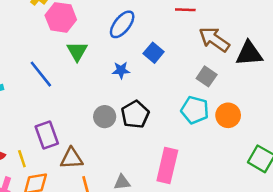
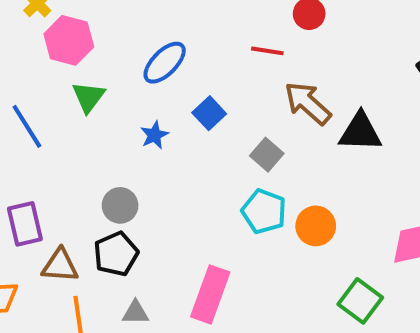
blue star: (121, 70) -> (154, 135), turned -30
gray square: (207, 76) -> (267, 155), moved
black pentagon: (135, 114) -> (116, 254), moved

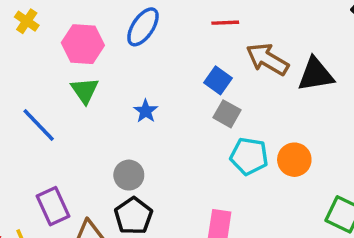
pink hexagon: (69, 40) -> (83, 44), moved
blue ellipse: (165, 63) -> (143, 27), moved
blue square: (209, 113) -> (218, 80), moved
gray square: (267, 155) -> (227, 114), moved

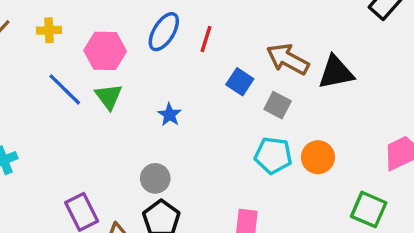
yellow cross: (27, 21) -> (49, 30), turned -35
red line: (225, 23) -> (206, 39), moved, turned -68
gray square: (227, 114) -> (278, 105), moved
blue line: (39, 125) -> (65, 89), moved

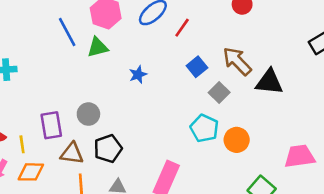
green triangle: (109, 96) -> (98, 47), turned 35
gray circle: (155, 178) -> (88, 114), moved

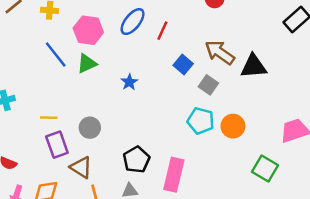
yellow line: (22, 144) -> (49, 118), moved, turned -70
black pentagon: (108, 149) -> (136, 160), moved
brown triangle: (72, 153) -> (81, 167), turned 35

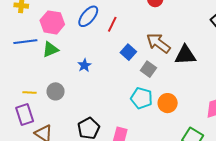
blue line: (56, 55) -> (25, 42), turned -60
yellow line: (49, 118) -> (30, 93), moved
gray circle: (90, 128) -> (56, 91), moved

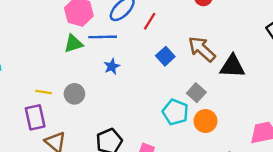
blue line: (25, 42) -> (103, 37), moved
gray square: (148, 69) -> (196, 93), moved

